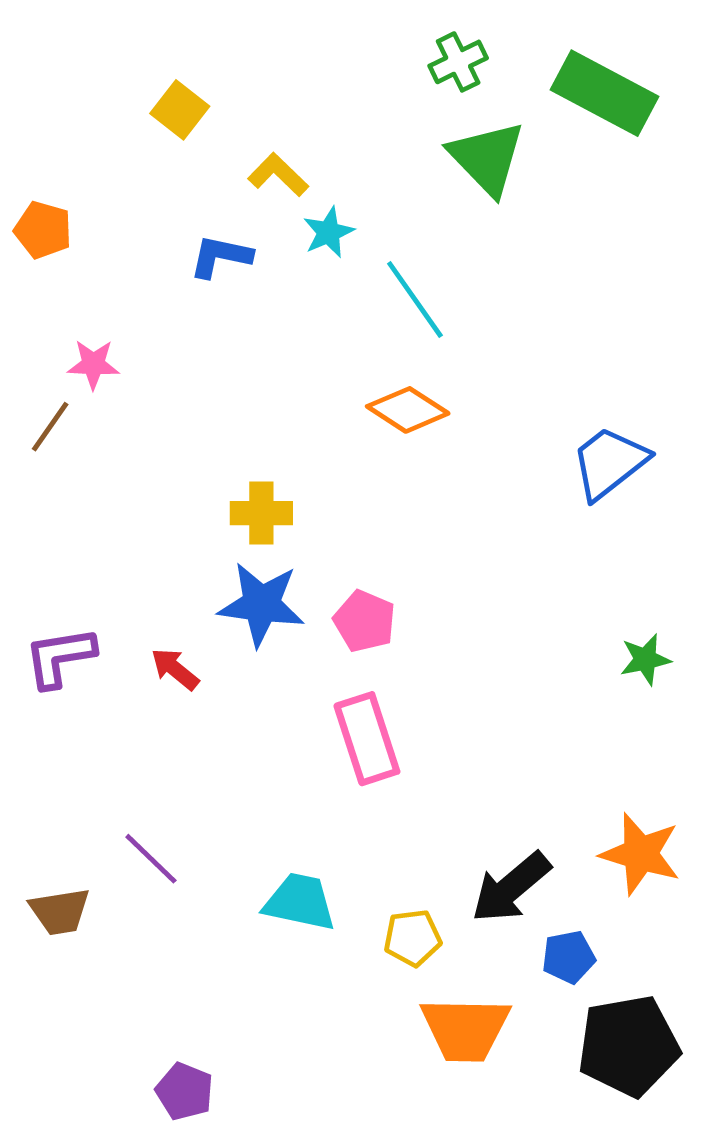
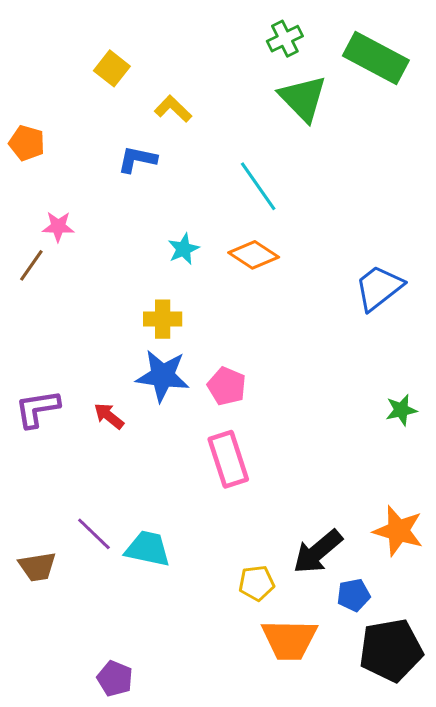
cyan star: (329, 232) -> (183, 249), moved
cyan trapezoid: (300, 902) -> (148, 549), moved

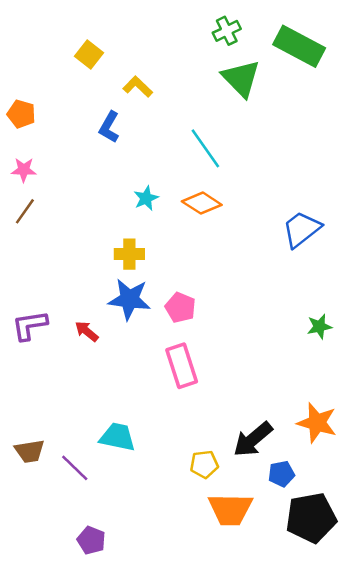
blue L-shape: (137, 159) -> (109, 127), turned -72
pink star: (58, 227) -> (24, 170), moved
purple line: (94, 534) -> (75, 468), moved

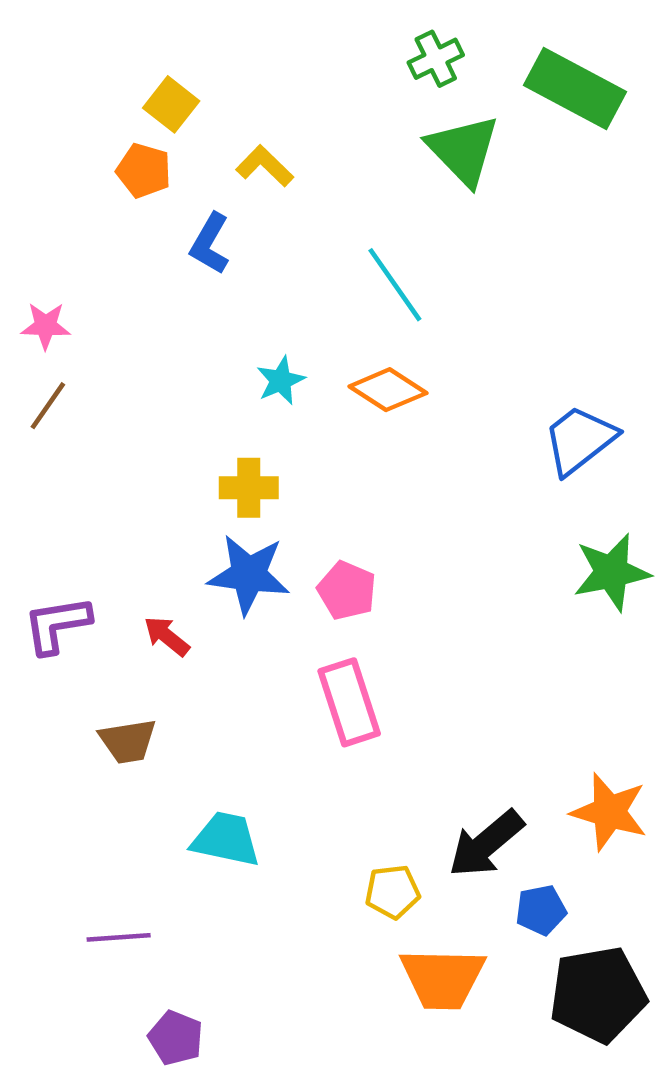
orange pentagon: (21, 114) -> (144, 171), moved
green star: (319, 327) -> (612, 572), moved, size x1.6
brown trapezoid: (30, 451) -> (128, 741), moved
purple line: (75, 468) -> (119, 937), moved, turned -48

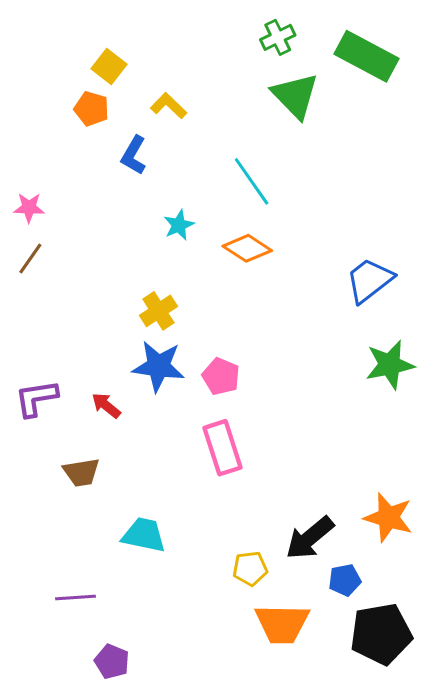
cyan star: (281, 381) -> (179, 225), moved
yellow cross: (249, 488) -> (158, 311), turned -33

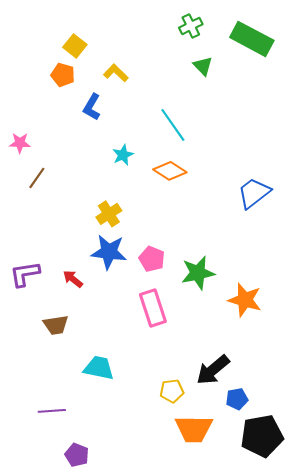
green triangle: (295, 96) -> (203, 66), size x0.6
brown line: (30, 259) -> (37, 178), moved
green star: (390, 365) -> (198, 273), moved
orange star: (388, 518) -> (245, 300), moved

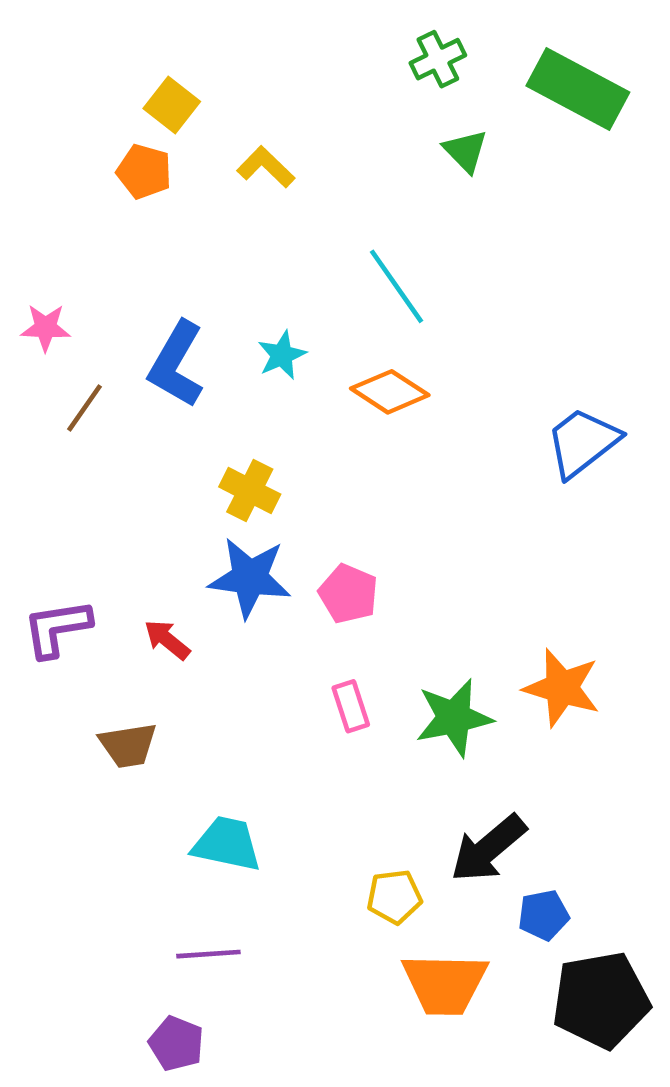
blue L-shape: (92, 107) -> (176, 364), moved, size x1.4
yellow cross: (109, 214) -> (250, 491), turned -30
green star: (198, 273) -> (454, 718), moved
pink rectangle: (153, 308) -> (351, 706), size x0.6
purple line: (52, 411) -> (208, 954), moved

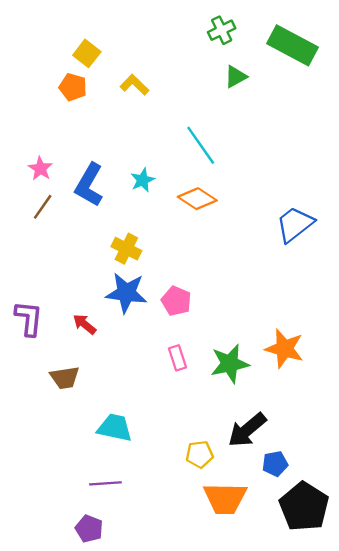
green triangle: (465, 151) -> (236, 77), turned 45
pink star: (46, 328) -> (40, 168), moved, turned 30
purple L-shape: (57, 628) -> (29, 318), turned 105
black pentagon: (601, 1000) -> (304, 507), turned -30

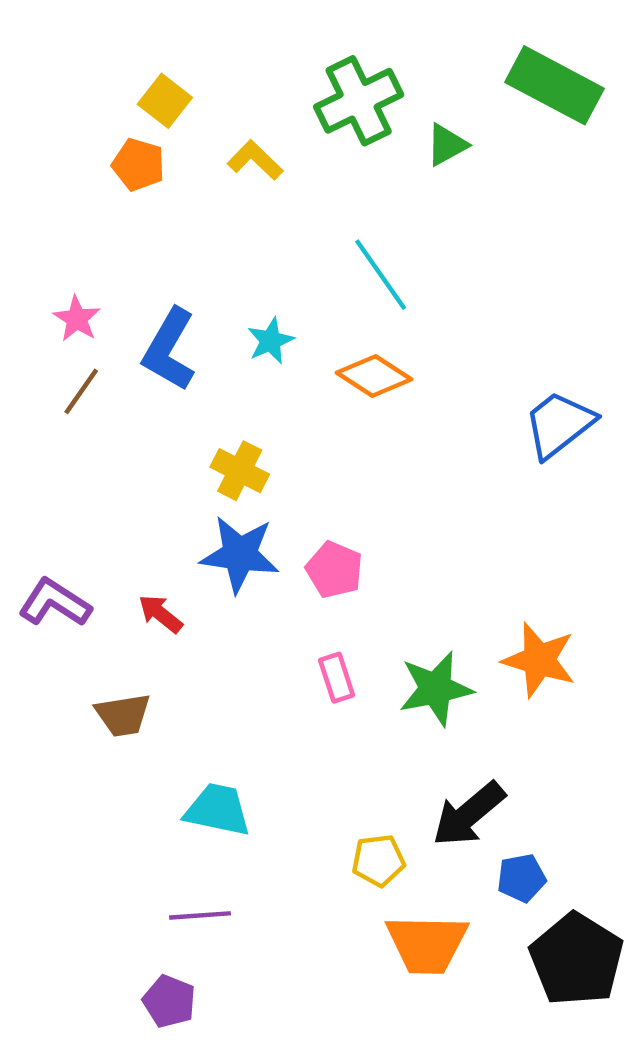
green cross: (222, 30) -> (359, 101), moved, size x1.6
purple L-shape: (29, 318) -> (55, 603), turned -63

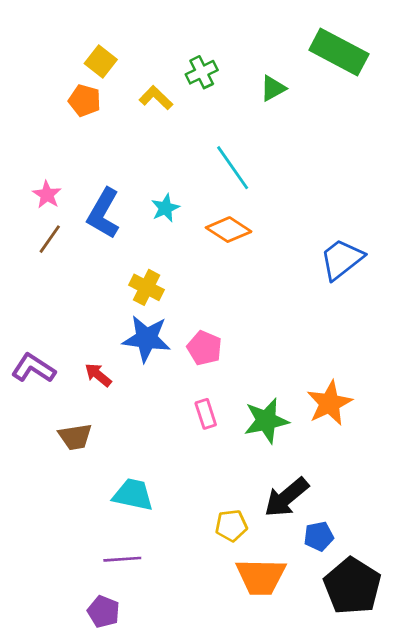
green cross: (359, 101) -> (202, 72), moved, size x0.6
orange star: (539, 660) -> (329, 403), turned 30

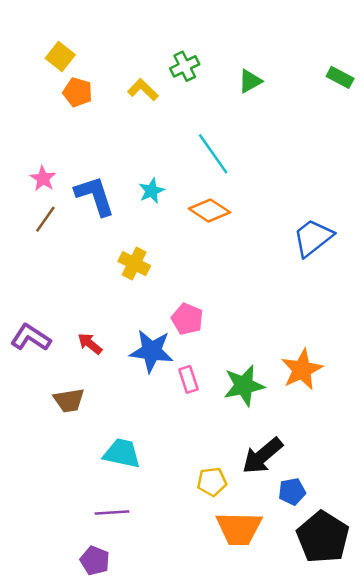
green rectangle: (339, 52) -> (340, 77), moved, size x0.5
yellow square: (101, 61) -> (60, 56), moved
blue L-shape: (103, 213) -> (95, 196), turned 132
blue star: (147, 339) -> (151, 351), moved

